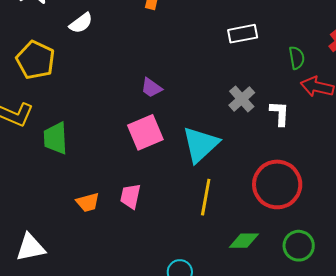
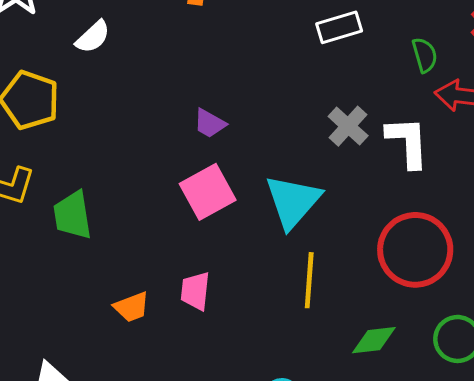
white L-shape: (280, 113) -> (408, 142), size x1.4

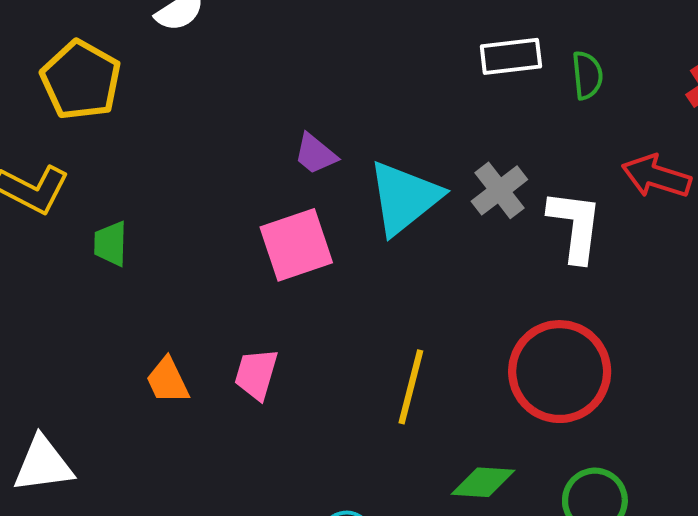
green semicircle: (425, 55) -> (587, 75), moved
cyan triangle: (293, 201) -> (404, 198), moved
green trapezoid: (73, 215) -> (111, 244), size x0.7
orange trapezoid: (132, 307) -> (168, 380), turned 75

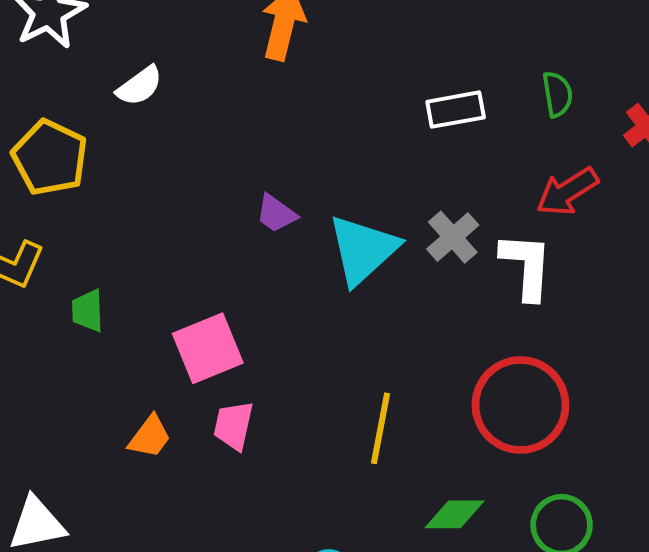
green semicircle: (587, 75) -> (557, 94), moved
red arrow: (656, 176) -> (567, 192), moved, turned -46
pink square: (296, 245) -> (208, 348), moved
orange trapezoid: (168, 380) -> (150, 437), turned -114

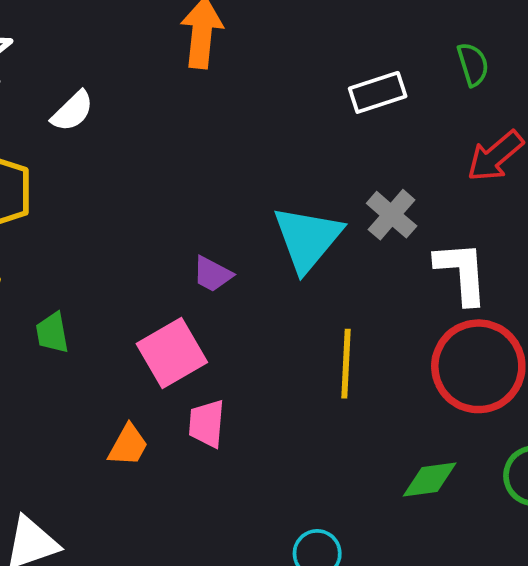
purple trapezoid: (276, 214) -> (212, 274), moved
white L-shape: (526, 266) -> (462, 273), moved
yellow line: (381, 428) -> (346, 364), moved

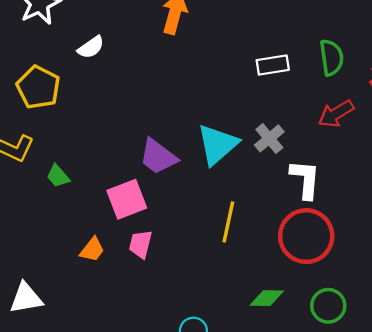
green semicircle: (473, 64) -> (332, 57), size x1.4
purple trapezoid: (212, 274) -> (158, 157), size x1.6
green trapezoid: (52, 333) -> (58, 176), turned -40

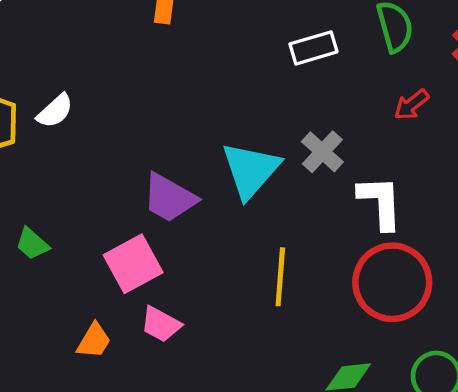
white semicircle: (91, 47) -> (55, 111), moved
red arrow: (336, 114) -> (411, 105), size x0.7
pink trapezoid: (141, 244) -> (161, 324), turned -68

